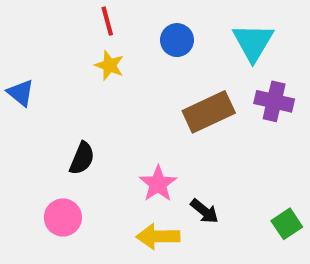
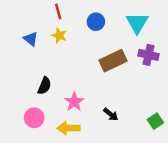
blue triangle: (21, 93) -> (31, 39), moved
pink star: (158, 184) -> (74, 102), moved
yellow arrow: (158, 237) -> (68, 128), moved

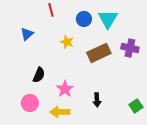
cyan triangle: (137, 23) -> (108, 19), moved
yellow star: (59, 35) -> (67, 42), moved
blue triangle: (31, 39) -> (27, 34), turned 40
black arrow: (111, 114) -> (97, 100), turned 48

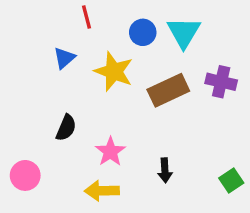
blue triangle: (27, 34) -> (64, 58), moved
yellow star: (67, 42) -> (114, 72), size x1.6
pink circle: (30, 103) -> (25, 175), moved

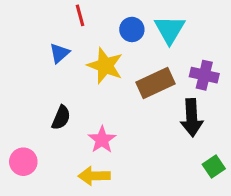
black arrow: (165, 170) -> (192, 118), moved, size x1.6

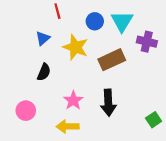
purple cross: (204, 75) -> (147, 42), moved
black semicircle: (61, 118) -> (44, 72), moved
black arrow: (192, 118) -> (108, 103), moved
pink circle: (23, 162) -> (26, 111), moved

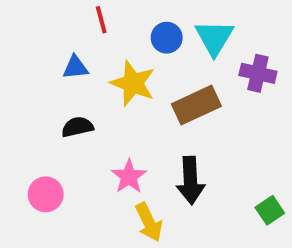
blue triangle: (43, 38) -> (75, 67), turned 35
black semicircle: (44, 72) -> (77, 127), turned -126
yellow arrow: (68, 126) -> (149, 222), moved, turned -115

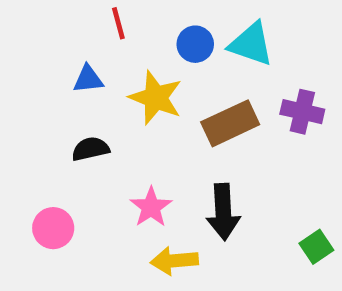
cyan triangle: (214, 38) -> (251, 44), turned -42
purple cross: (258, 73) -> (302, 112), moved
yellow arrow: (149, 222) -> (174, 261), turned 111

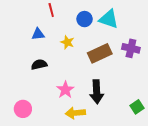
yellow star: (156, 98) -> (67, 42), size x0.6
pink circle: (53, 228) -> (23, 109), moved

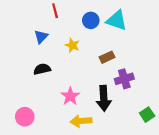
blue triangle: (38, 34) -> (41, 37), turned -40
purple cross: (131, 48) -> (124, 79), moved, turned -30
brown rectangle: (100, 53) -> (107, 57), size x0.6

